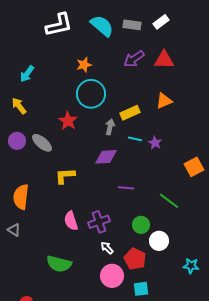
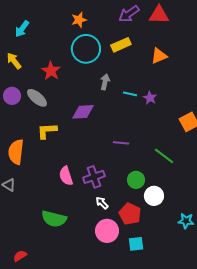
yellow rectangle: (130, 113) -> (121, 45), moved
red star: (68, 121) -> (51, 71), moved
purple diamond: (106, 157) -> (83, 112), moved
yellow L-shape: (65, 176) -> (47, 131), moved

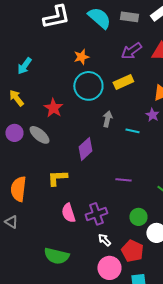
purple star: (150, 98) -> (152, 115), moved
purple diamond: (83, 112) -> (85, 149), turned -40
yellow L-shape: (47, 131) -> (57, 178), moved

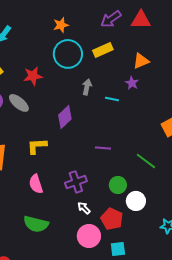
red star: (53, 108) -> (33, 76), turned 30
pink semicircle: (68, 213) -> (36, 184), moved

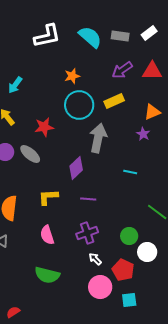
gray arrow: (87, 87) -> (98, 138), size x1.8
cyan line: (112, 99) -> (130, 172), moved
purple line: (103, 148) -> (88, 199), moved

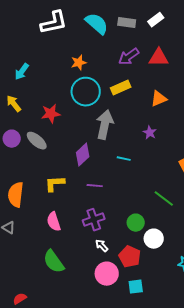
purple star: (143, 134) -> (150, 133), moved
cyan line: (130, 172) -> (124, 159), moved
green semicircle: (47, 275) -> (54, 262), turned 40

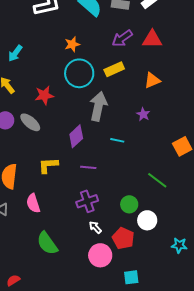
pink semicircle: (54, 222) -> (33, 203), moved
cyan square: (136, 287) -> (131, 277), moved

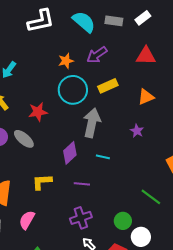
purple arrow: (122, 38) -> (97, 55), moved
cyan line: (117, 140) -> (103, 157), moved
pink semicircle: (33, 203) -> (27, 220), turned 48

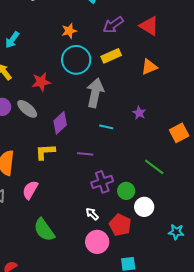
purple arrow: (97, 55) -> (113, 25), moved
red triangle: (146, 56) -> (149, 26), turned 30
purple star: (137, 131) -> (139, 113), moved
purple diamond: (70, 153) -> (60, 123), moved
purple cross: (81, 218) -> (102, 182), moved

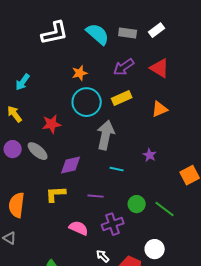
purple diamond: (60, 123) -> (71, 165), turned 30
pink semicircle: (30, 190) -> (79, 228), moved, turned 84
green circle: (126, 191) -> (137, 204), moved

